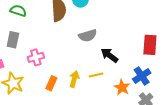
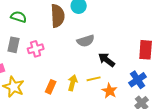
pink cross: (36, 57) -> (36, 49), moved
orange star: (122, 87) -> (110, 91), moved

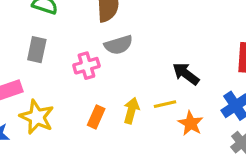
gray semicircle: (86, 41) -> (119, 45), moved
pink cross: (36, 49) -> (86, 66), moved

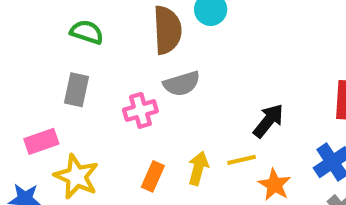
black arrow: (186, 74) -> (268, 121), turned 92

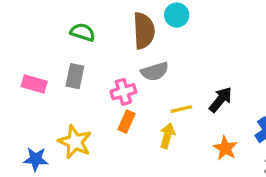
pink rectangle: (41, 141) -> (34, 84), moved, turned 35
yellow line: (242, 160) -> (181, 109), moved
orange rectangle: (153, 176) -> (127, 122), moved

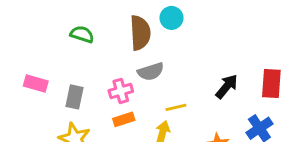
gray rectangle: (75, 76) -> (75, 97), moved
black arrow: (221, 100) -> (227, 86), moved
orange rectangle: (127, 122) -> (124, 119), turned 48

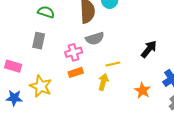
pink rectangle: (36, 84) -> (13, 66), moved
gray rectangle: (75, 97) -> (39, 41), moved

